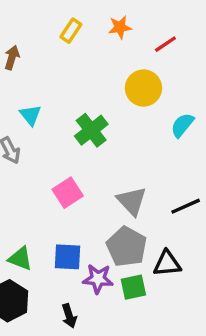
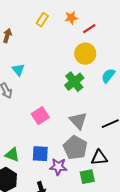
red line: (165, 44) -> (89, 29), moved
green cross: (91, 130) -> (74, 82), moved
green square: (133, 287) -> (87, 177), moved

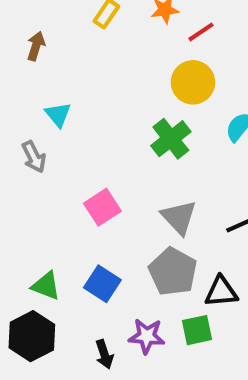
blue square: (40, 154) -> (102, 284), turned 30
purple star: (58, 167) -> (147, 336), moved

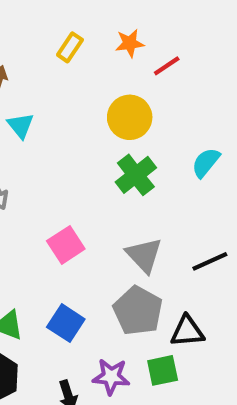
yellow circle: (193, 82) -> (130, 117), moved
cyan triangle: (58, 115) -> (21, 126), moved

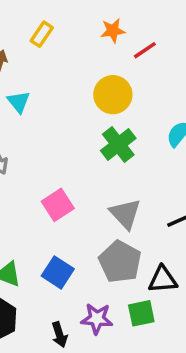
yellow rectangle: (70, 47) -> (42, 34), moved

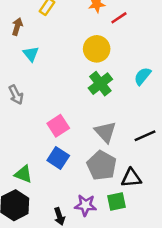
blue square: (58, 272) -> (58, 158), moved

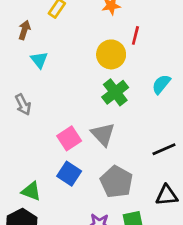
red line: (119, 18) -> (135, 35), moved, turned -42
gray triangle: (105, 132) -> (103, 134), moved
black triangle: (131, 178) -> (167, 195), moved

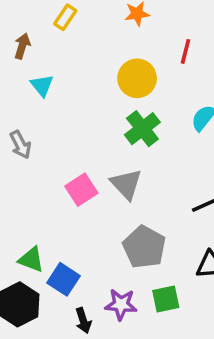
red line: (135, 35) -> (186, 51), moved
blue square: (69, 174) -> (64, 279), moved

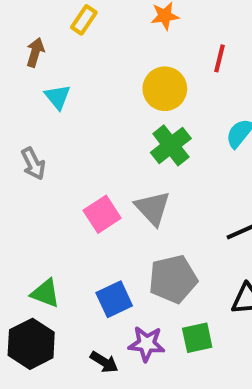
gray pentagon: (144, 247) -> (173, 279), turned 30
blue square: (64, 279) -> (114, 299), moved, turned 32
black arrow: (83, 321) -> (104, 362), turned -40

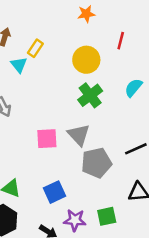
yellow rectangle: (84, 20) -> (35, 48), moved
pink square: (102, 214) -> (47, 139), turned 30
gray pentagon: (173, 279) -> (96, 163), moved

